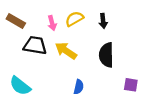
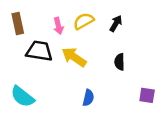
brown rectangle: (16, 21) -> (18, 24), turned 48
black arrow: (103, 21) -> (116, 24), turned -144
black semicircle: (106, 55) -> (119, 62), size x0.6

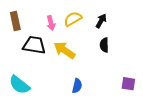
black semicircle: (119, 62) -> (104, 45), moved

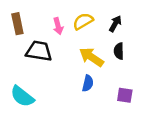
yellow arrow: (64, 50) -> (91, 57), moved
purple square: (128, 84) -> (125, 95), moved
blue semicircle: (77, 86) -> (88, 83), moved

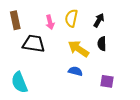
yellow semicircle: (83, 21) -> (71, 18), turned -48
blue semicircle: (88, 83) -> (75, 71), turned -88
cyan semicircle: (22, 96) -> (19, 82), turned 30

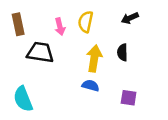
black arrow: (99, 20) -> (130, 18), moved, turned -144
yellow arrow: (78, 49) -> (94, 59), turned 65

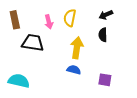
black semicircle: (122, 52) -> (103, 35), moved
cyan semicircle: (23, 99) -> (19, 81), turned 125

